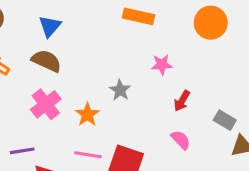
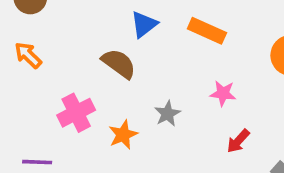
blue triangle: (50, 26) -> (144, 24), moved
brown semicircle: (46, 61) -> (119, 64), moved

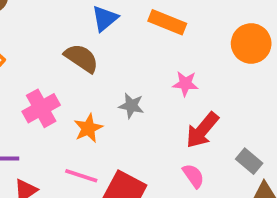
gray star: (167, 114) -> (131, 106), turned -30
red arrow: (238, 141) -> (202, 130), size x1.5

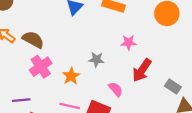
brown semicircle: (81, 58) -> (33, 40), moved
pink semicircle: (193, 176) -> (116, 89), moved

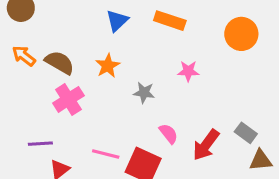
red arrow: (142, 70) -> (206, 145), moved
orange star: (71, 76) -> (108, 66), moved

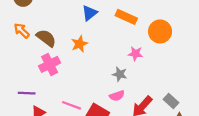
orange circle: (241, 34) -> (160, 31), moved
gray star: (144, 93) -> (120, 74), moved
pink semicircle: (168, 134) -> (117, 96), turned 104

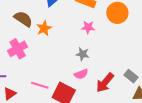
brown semicircle: (46, 38) -> (23, 19), moved
pink star: (135, 54) -> (88, 27), moved

